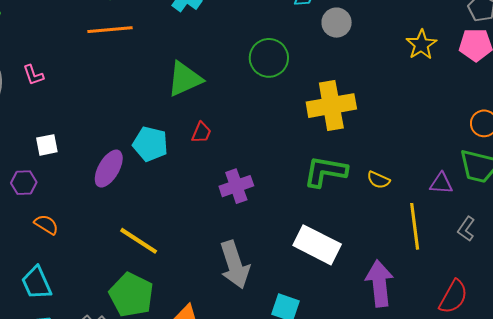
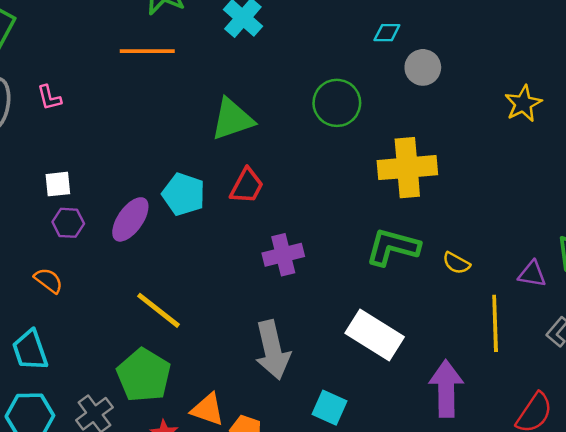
red trapezoid: (201, 132) -> (247, 186), size x1.4
purple hexagon: (24, 183) -> (68, 223), moved

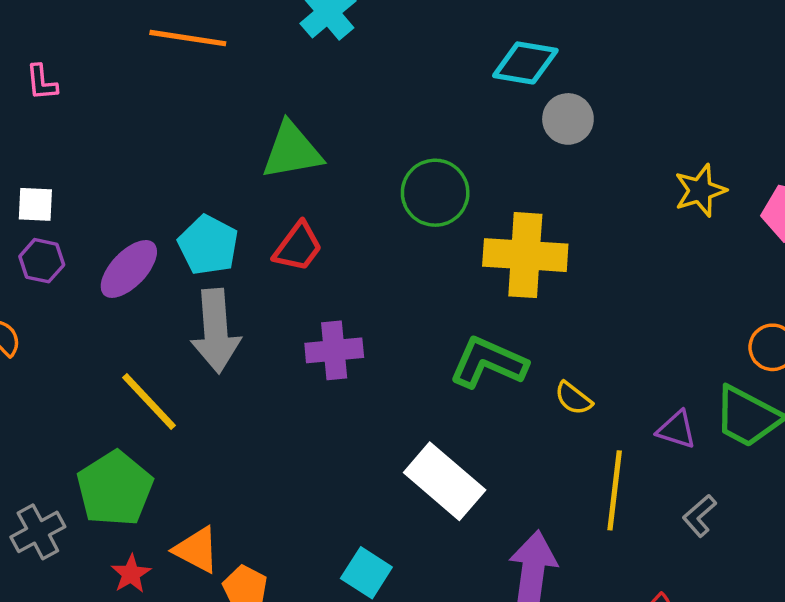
cyan diamond: (387, 33) -> (525, 63), size x1.6
green circle: (337, 103) -> (435, 193), moved
gray arrow: (273, 350) -> (216, 331), moved

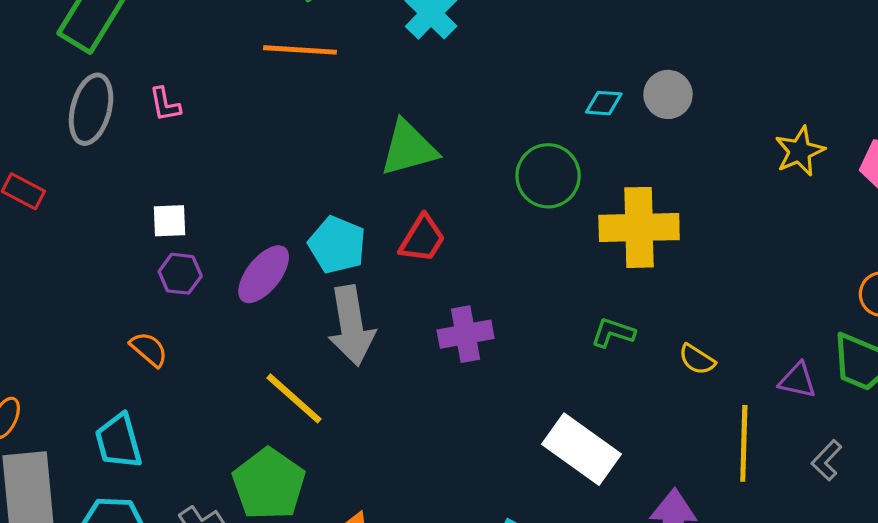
cyan diamond: (525, 63) -> (604, 103), moved, size x0.6
green L-shape: (488, 363) -> (613, 333), size x0.6

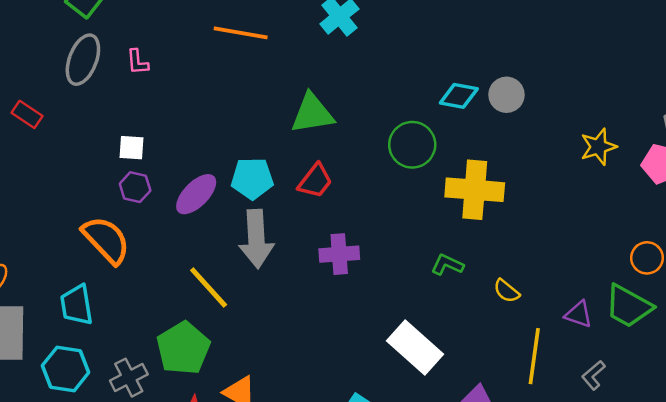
cyan diamond: (604, 103) -> (459, 96), size x1.4
cyan pentagon: (337, 245) -> (252, 178), turned -30
orange semicircle: (149, 349) -> (106, 240), size x1.8

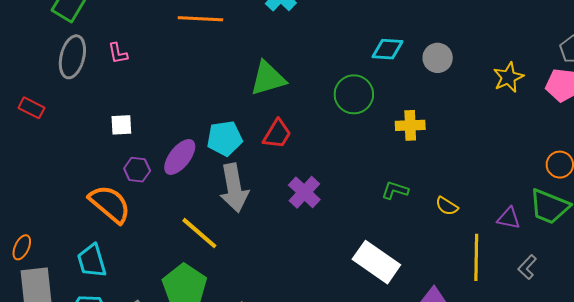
gray circle: (506, 95) -> (438, 58), moved
purple hexagon: (135, 187) -> (137, 170), moved
yellow cross: (475, 190) -> (410, 125), size x0.6
purple cross: (339, 254) -> (304, 192), turned -36

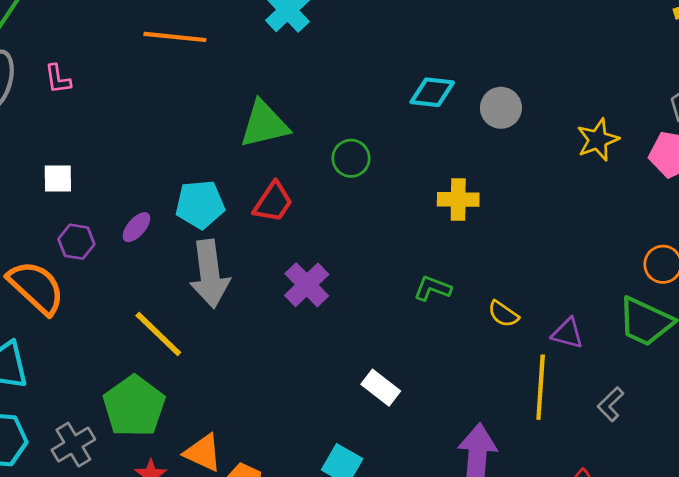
green circle: (354, 94) -> (351, 158), moved, size x0.7
purple ellipse: (180, 157) -> (136, 227), size x0.6
purple triangle: (509, 218) -> (567, 333), moved
white rectangle: (376, 262) -> (381, 388), moved, size x0.6

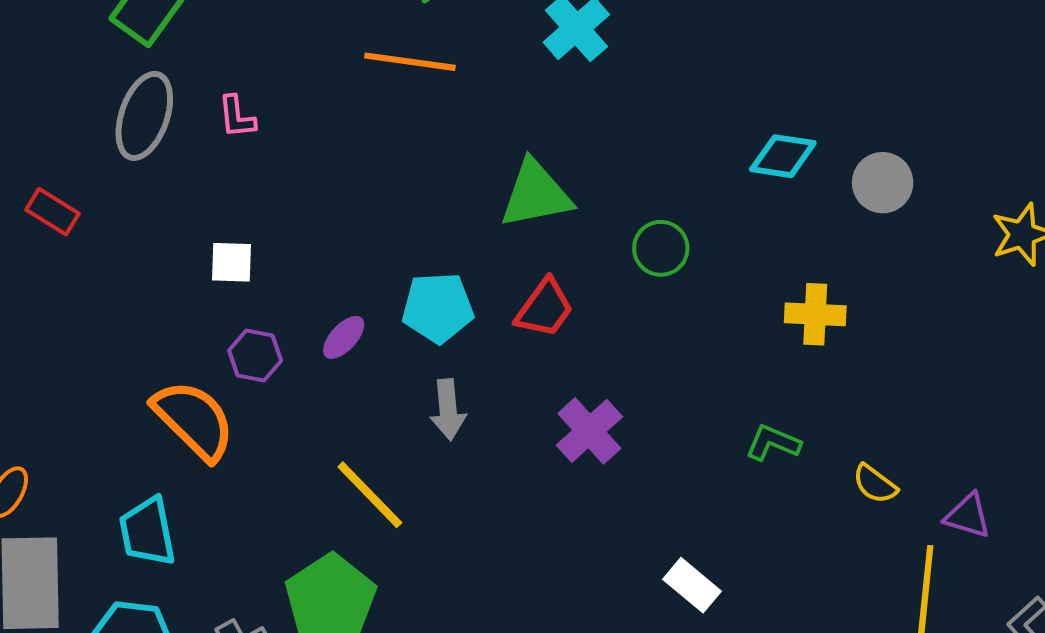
gray arrow: (210, 274) -> (448, 410), size x0.6

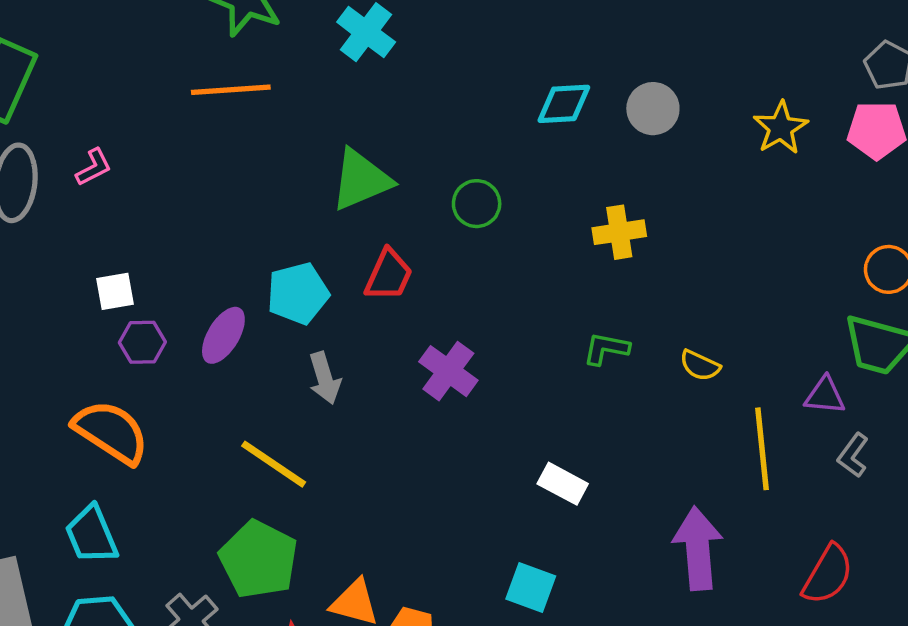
pink L-shape: (237, 117) -> (94, 167), turned -99
purple ellipse: (344, 337) -> (223, 335), size x1.4
purple hexagon: (255, 355) -> (142, 342), moved
purple triangle: (968, 516) -> (825, 396), moved

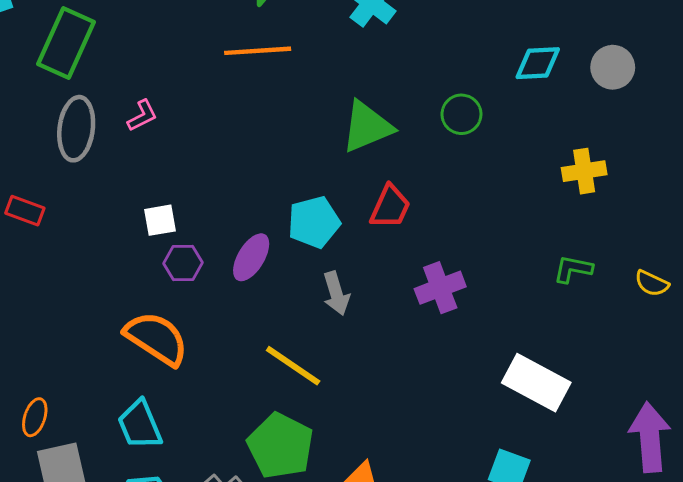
green circle: (477, 204) -> (461, 114), moved
purple cross: (448, 371) -> (440, 288), turned 33
white rectangle: (563, 484) -> (536, 383), size x1.6

